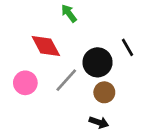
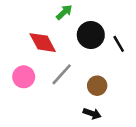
green arrow: (69, 13) -> (64, 12), turned 84
black circle: (98, 62) -> (91, 35), moved

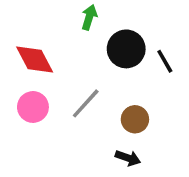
green arrow: (64, 12) -> (89, 17), turned -30
red diamond: (43, 43) -> (35, 59), moved

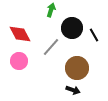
gray line: (86, 103) -> (51, 47), moved
brown circle: (135, 119) -> (77, 68), size x1.5

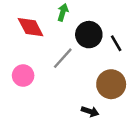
red diamond: (20, 34) -> (31, 27), moved
brown circle: (77, 68) -> (111, 84), moved

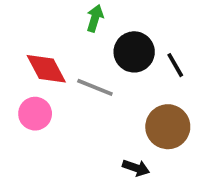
red diamond: (31, 27) -> (46, 69), moved
gray line: (63, 58) -> (95, 87), turned 70

